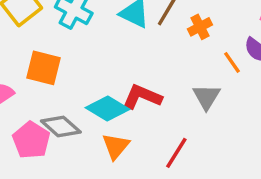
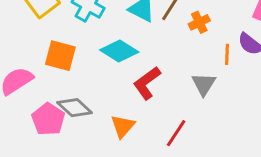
orange line: (232, 62) -> (227, 54), turned 36
red L-shape: (142, 97) -> (147, 83), turned -60
cyan diamond: (108, 109) -> (119, 51), moved

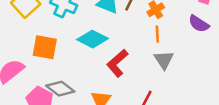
orange line: (227, 54) -> (157, 34), moved

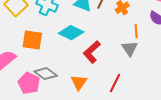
orange line: (157, 34) -> (136, 31), moved

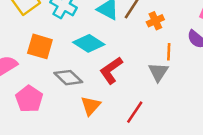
gray diamond: (46, 74) -> (68, 78), moved

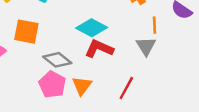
cyan diamond: (89, 43) -> (92, 28), moved
red L-shape: (111, 70) -> (99, 49), turned 64
pink pentagon: (29, 99) -> (52, 85), moved

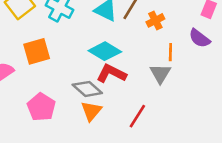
orange square: (26, 32) -> (37, 51), turned -30
gray diamond: (57, 60) -> (87, 89), moved
pink pentagon: (52, 85) -> (41, 107), moved

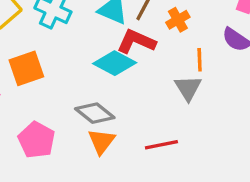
red L-shape: (111, 73) -> (136, 41), moved
red line: (137, 116) -> (161, 145), turned 50

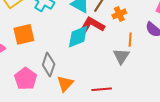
cyan diamond: (115, 63) -> (78, 37), turned -55
gray diamond: (95, 113) -> (49, 65), moved, turned 65

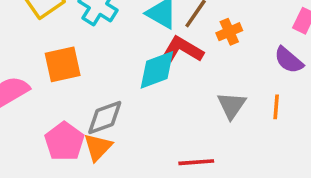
orange line: (130, 40) -> (276, 107), moved
gray diamond: (49, 65) -> (105, 118), turned 50
orange triangle: (65, 84) -> (98, 147), moved

